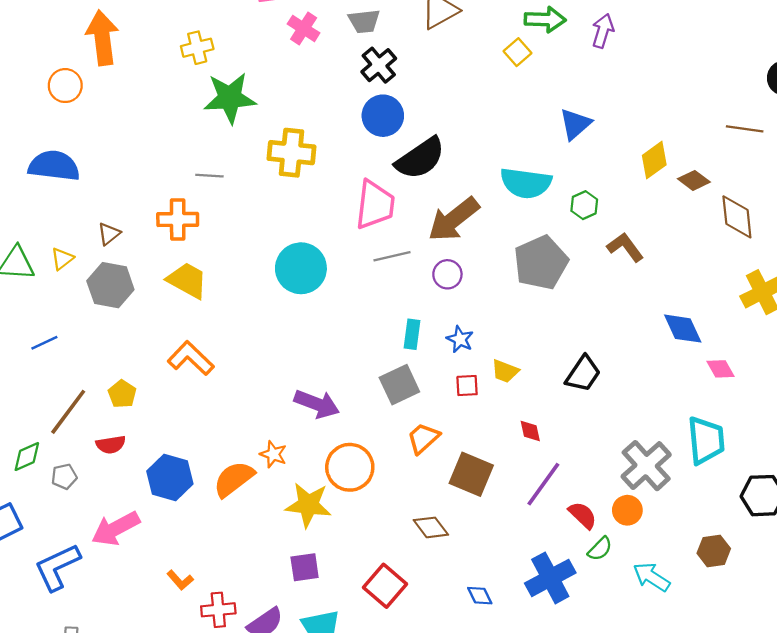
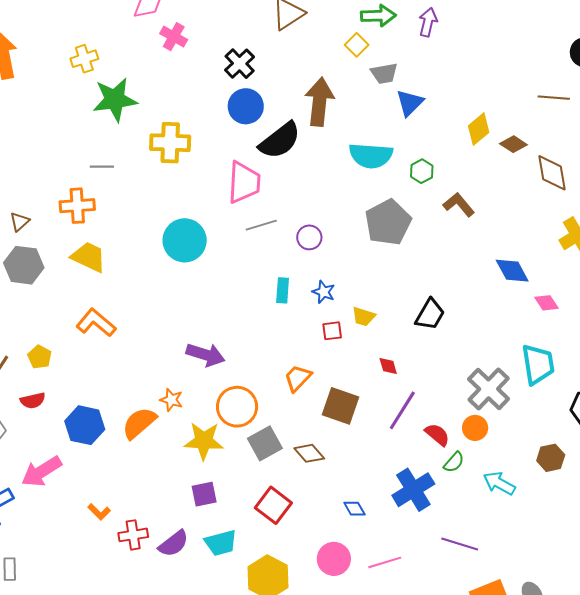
gray trapezoid: (364, 21) -> (384, 73), moved
brown arrow: (454, 219) -> (319, 102), moved, turned 138
gray square: (399, 385) -> (265, 443), moved

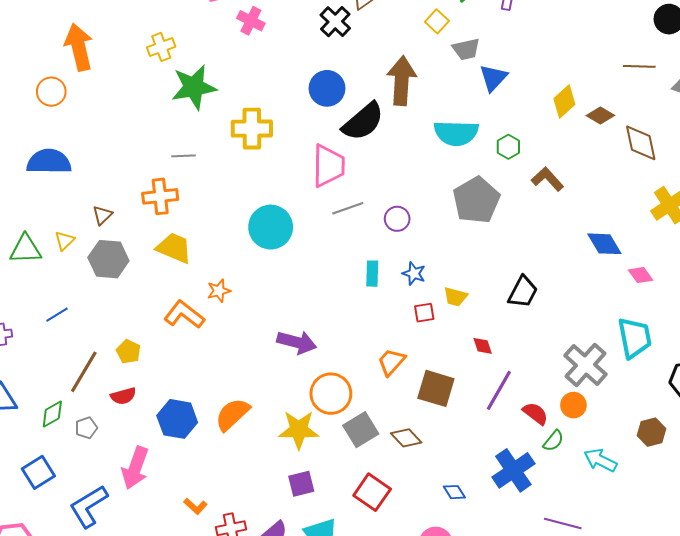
black cross: (240, 64) -> (335, 22), moved
orange star: (171, 400) -> (219, 291), moved, turned -30
pink arrow: (41, 472) -> (135, 468), turned -36

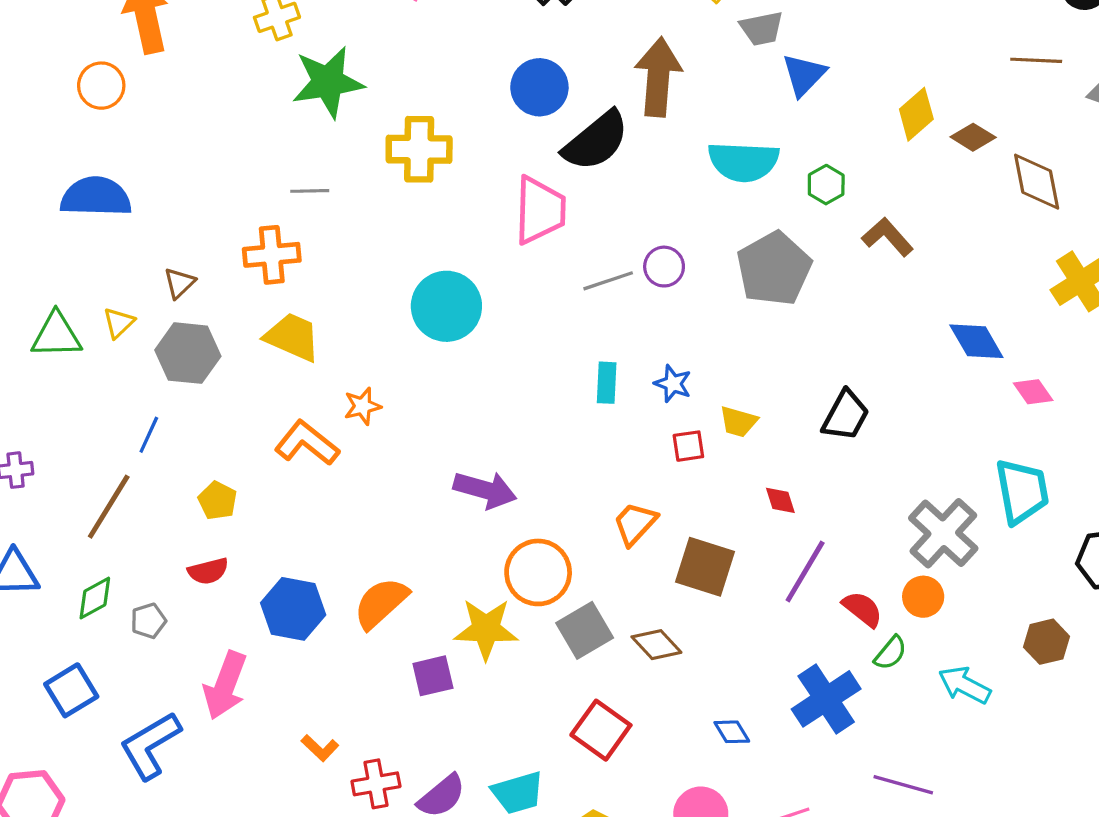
gray line: (348, 208) -> (608, 281), moved
purple circle: (397, 219) -> (664, 267), moved
blue line: (57, 315) -> (149, 435), moved, turned -35
brown line: (84, 372) -> (109, 507), moved
purple square: (301, 484) -> (433, 676), moved

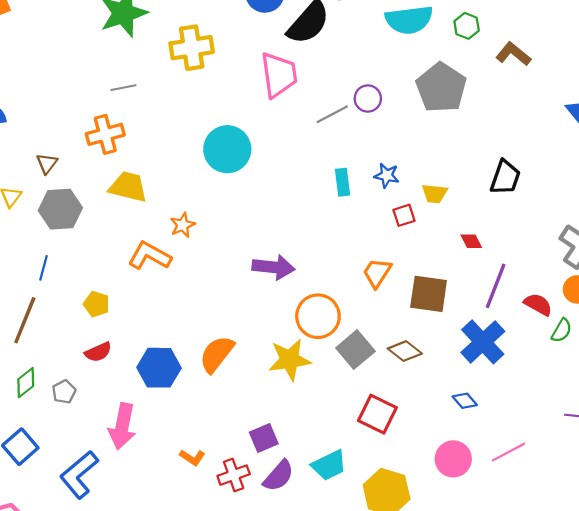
purple square: (433, 676) -> (264, 438), moved
blue cross: (826, 699) -> (483, 342), moved

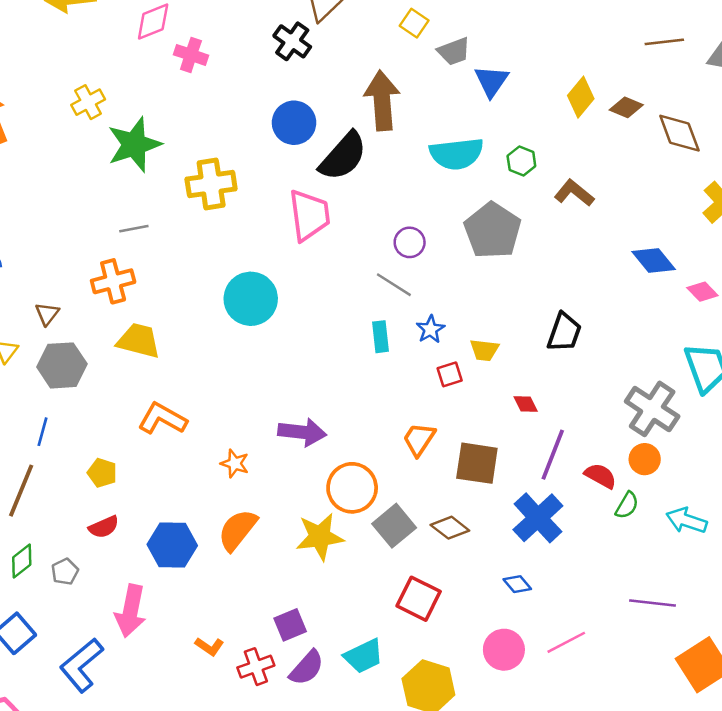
gray line: (332, 114) -> (394, 285), moved, turned 60
blue star: (387, 175) -> (430, 329), turned 30
orange star: (183, 225) -> (235, 463), moved, turned -30

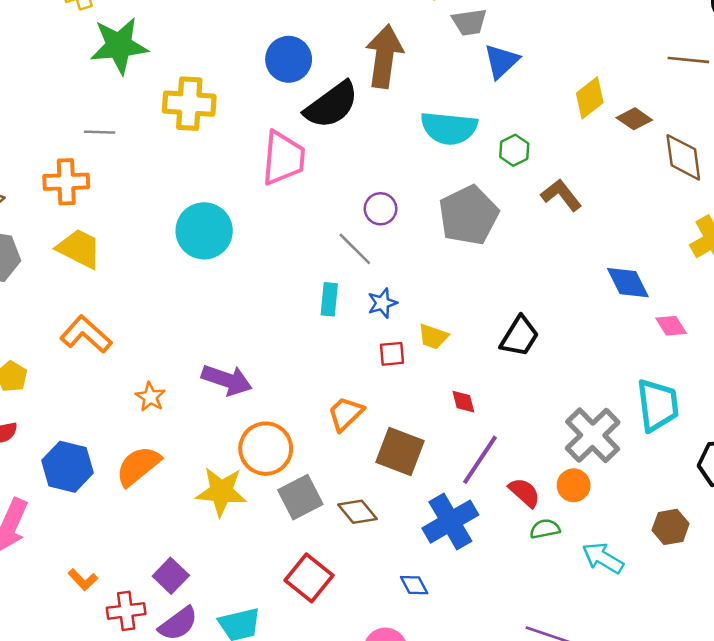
green semicircle: (627, 505) -> (545, 529), turned -144
purple square: (290, 625) -> (171, 576), turned -36

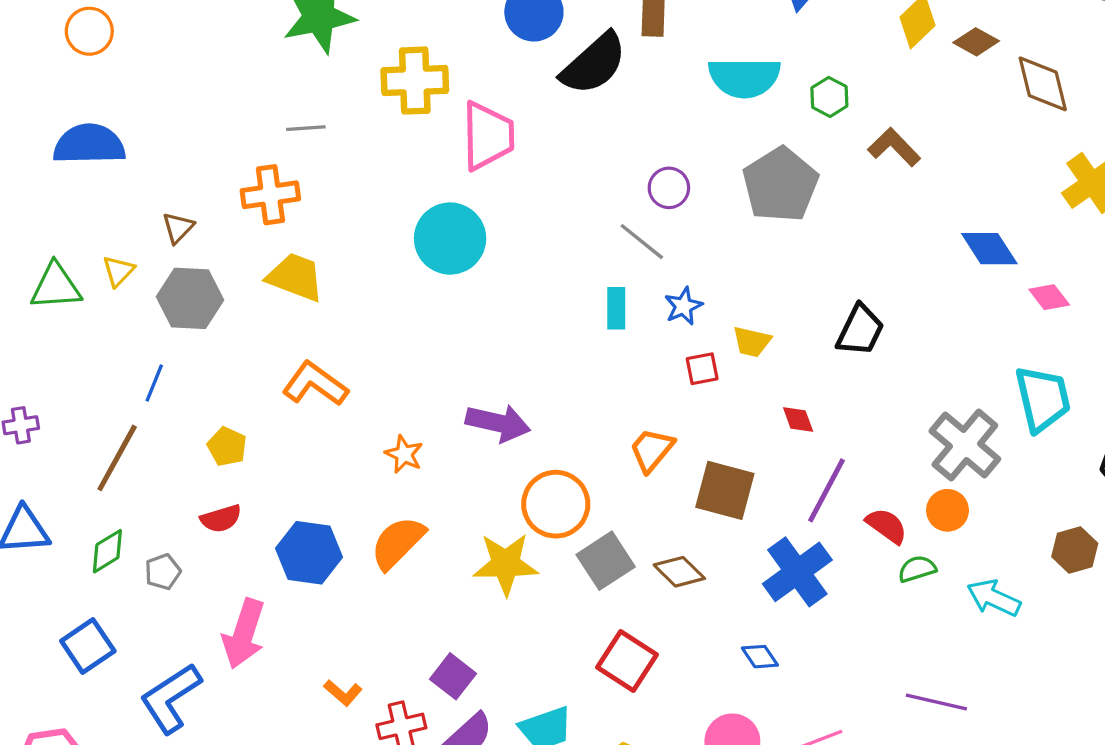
pink trapezoid: (283, 158) -> (488, 136), moved

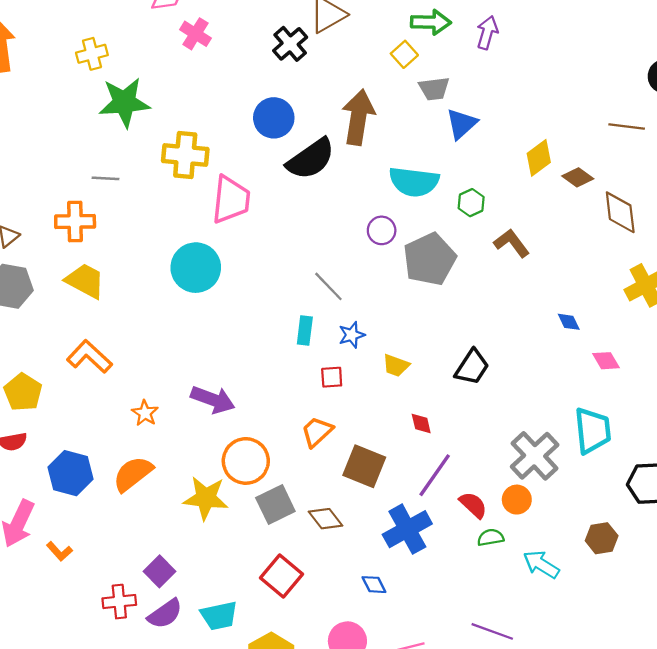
purple circle: (669, 188) -> (382, 230), moved
blue diamond: (989, 249) -> (569, 322), size x0.6
red square: (702, 369) -> (332, 377), moved
yellow pentagon: (227, 447) -> (23, 392), size x1.4
orange L-shape: (343, 693) -> (59, 551), moved

